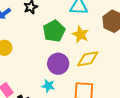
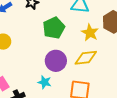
yellow star: (80, 34) -> (90, 33), moved

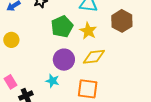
yellow star: (90, 33) -> (88, 31), moved

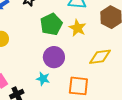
yellow diamond: (94, 57) -> (100, 57), moved

